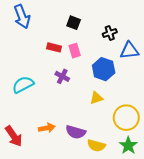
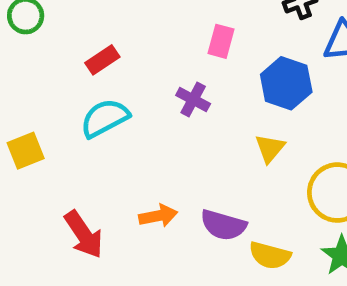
red rectangle: (54, 47) -> (102, 60), moved, turned -48
pink rectangle: (75, 51) -> (221, 41), turned 32
yellow triangle: (96, 98) -> (270, 148), turned -32

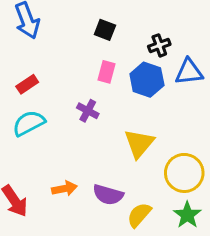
blue hexagon: (286, 83) -> (147, 80), moved
yellow triangle: (270, 148) -> (139, 143), size x1.5
yellow semicircle: (270, 255) -> (139, 215), turned 116

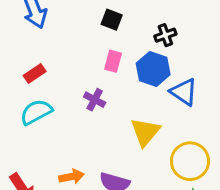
blue triangle: (189, 72) -> (184, 92), moved, turned 40

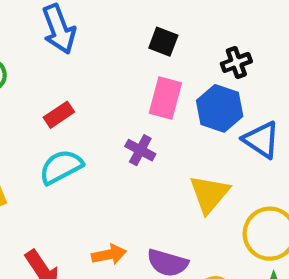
pink rectangle: (113, 61) -> (165, 98), size x1.4

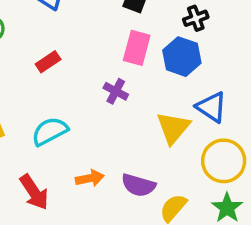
blue triangle: (261, 140) -> (211, 107), moved
cyan semicircle: (61, 167) -> (50, 131), moved

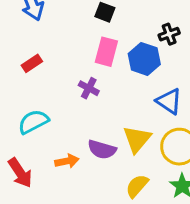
black cross: (196, 18) -> (169, 34), moved
yellow triangle: (173, 128) -> (137, 139), moved
purple semicircle: (138, 185) -> (102, 149), moved

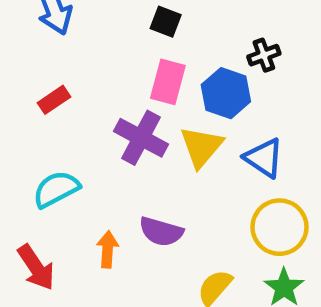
purple cross: (89, 88) -> (141, 138), size x1.6
yellow triangle: (137, 139) -> (201, 147), moved
orange arrow: (67, 161) -> (108, 249), turned -75

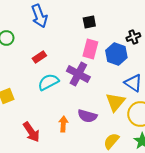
black square: (166, 22) -> (89, 22), turned -32
yellow triangle: (201, 147) -> (115, 102), moved
cyan semicircle: (56, 189) -> (48, 82), moved

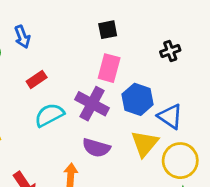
blue arrow: (39, 16) -> (22, 37), moved, size x0.7
blue hexagon: (116, 54) -> (138, 99), moved
purple semicircle: (87, 116) -> (96, 148), moved

